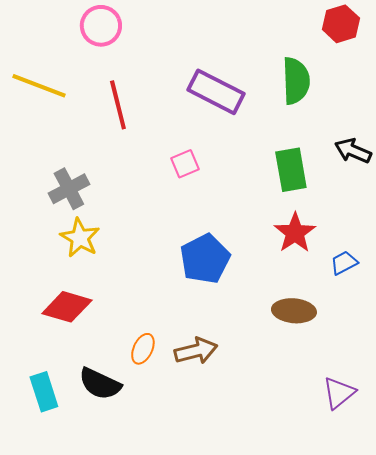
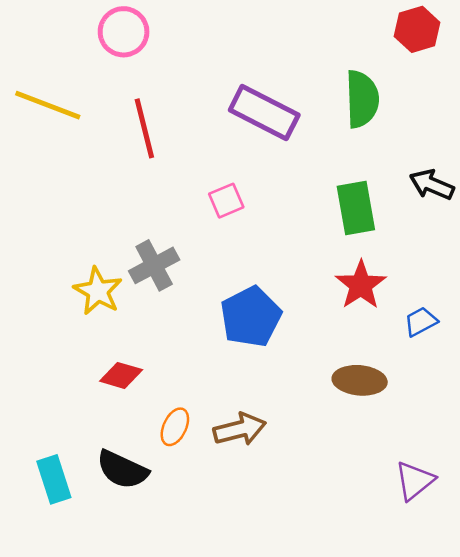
gray cross: (69, 189) -> (154, 265), moved
red diamond: (67, 307) -> (121, 375), moved, size x0.7

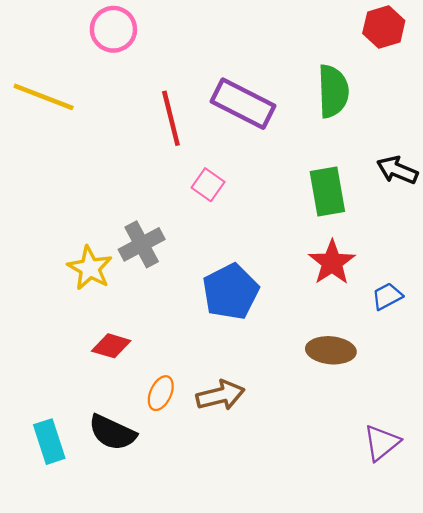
red line: (144, 128) -> (171, 118), moved
pink square: (226, 201) -> (208, 185), turned -32

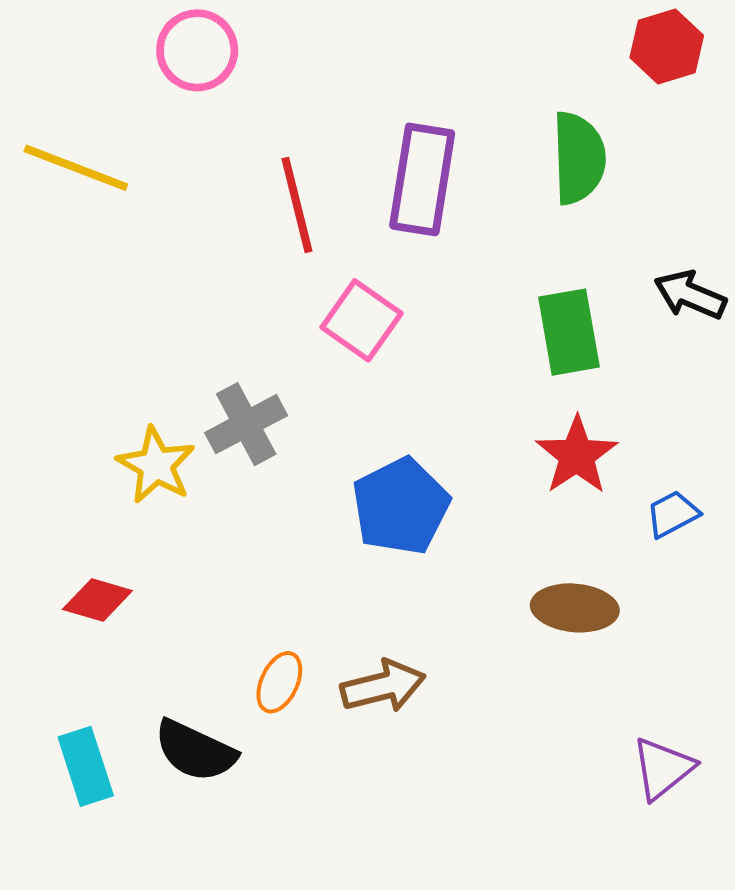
purple rectangle: (243, 104) -> (422, 179), turned 72
pink square: (208, 185) -> (362, 320), size x1.4
red diamond: (111, 346) -> (97, 600), moved

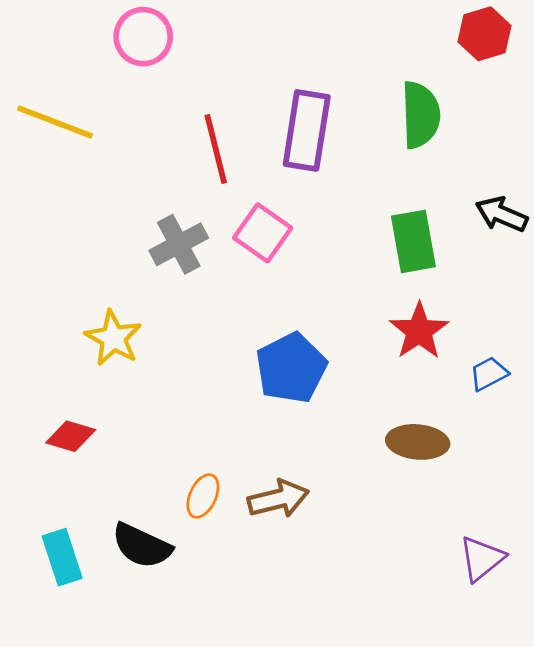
gray cross: (246, 424) -> (179, 244), moved

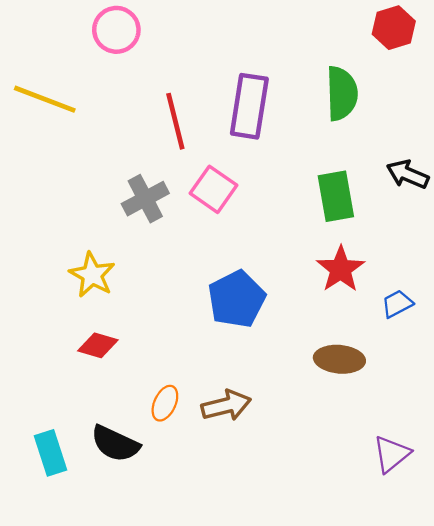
red diamond: (71, 436) -> (98, 345), moved

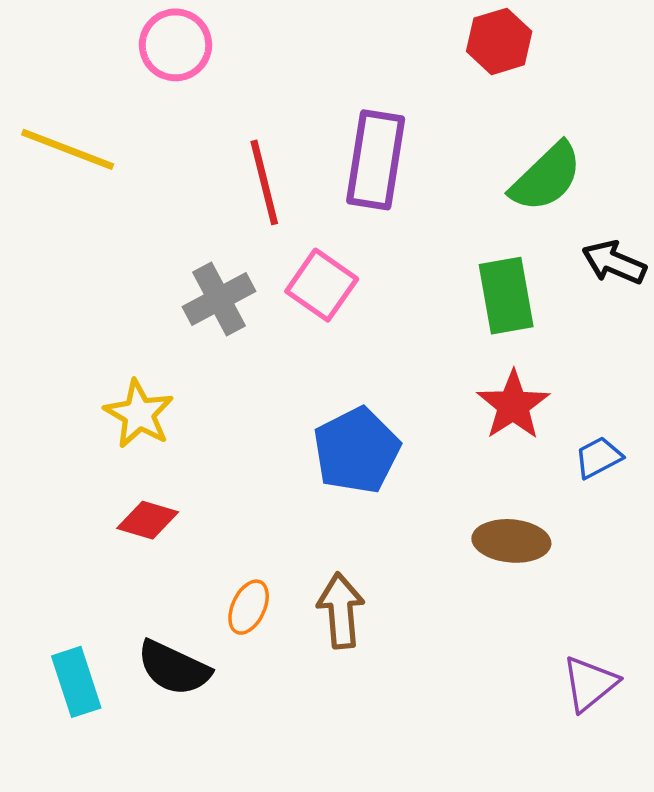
red hexagon: (394, 28) -> (499, 41), moved
green semicircle: (342, 93) -> (546, 177), moved, turned 48
brown arrow: (226, 405) -> (341, 611), turned -81

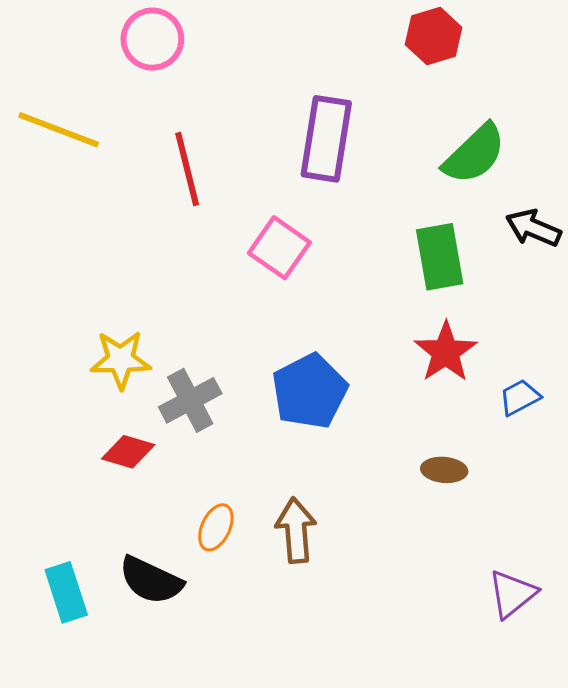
red line: (264, 182) -> (187, 169), moved
gray cross: (219, 299) -> (190, 400), moved
yellow star: (139, 414) -> (121, 360), turned -30
brown ellipse: (511, 541) -> (444, 470), size x0.7

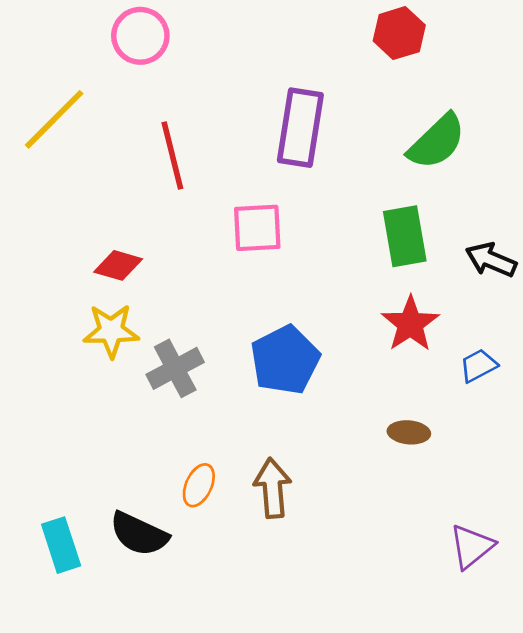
yellow line: (59, 130) -> (54, 119), turned -66
black arrow: (533, 228) -> (491, 260), moved
pink square: (279, 248) -> (257, 228), turned -38
red diamond: (128, 452) -> (118, 265), moved

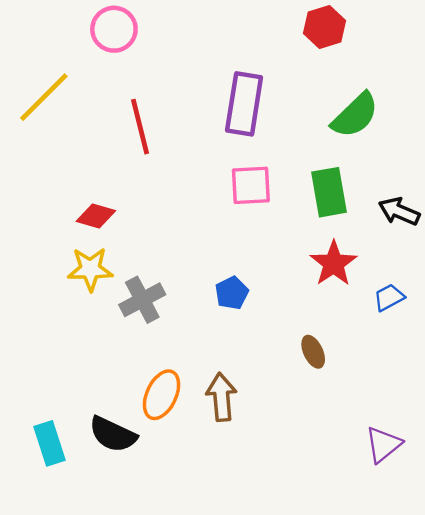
pink square: (257, 228) -> (251, 185), moved
blue pentagon: (285, 360) -> (232, 293), size x0.6
brown ellipse: (409, 432) -> (313, 352), moved, turned 60
orange ellipse: (199, 485) -> (162, 395), size x1.4

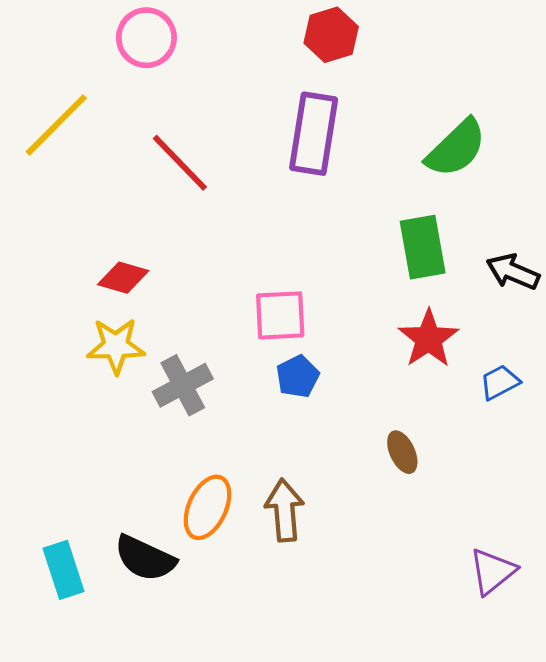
red hexagon: (324, 27) -> (331, 35), moved
red line: (140, 127) -> (180, 163), turned -30
pink square: (251, 185) -> (280, 315), moved

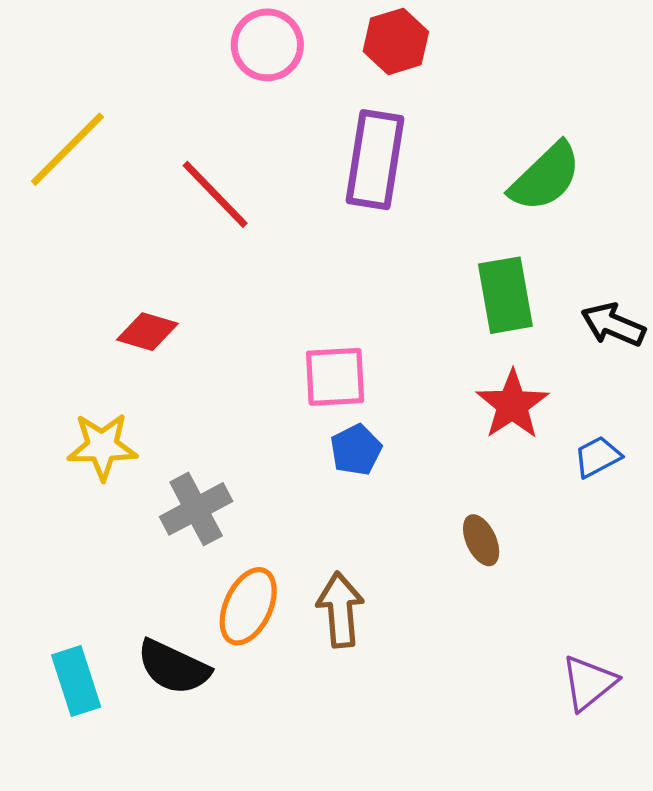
pink circle: (146, 38) -> (267, 45), moved
yellow star: (116, 346) -> (102, 446), moved
gray cross: (183, 385) -> (196, 509), moved

